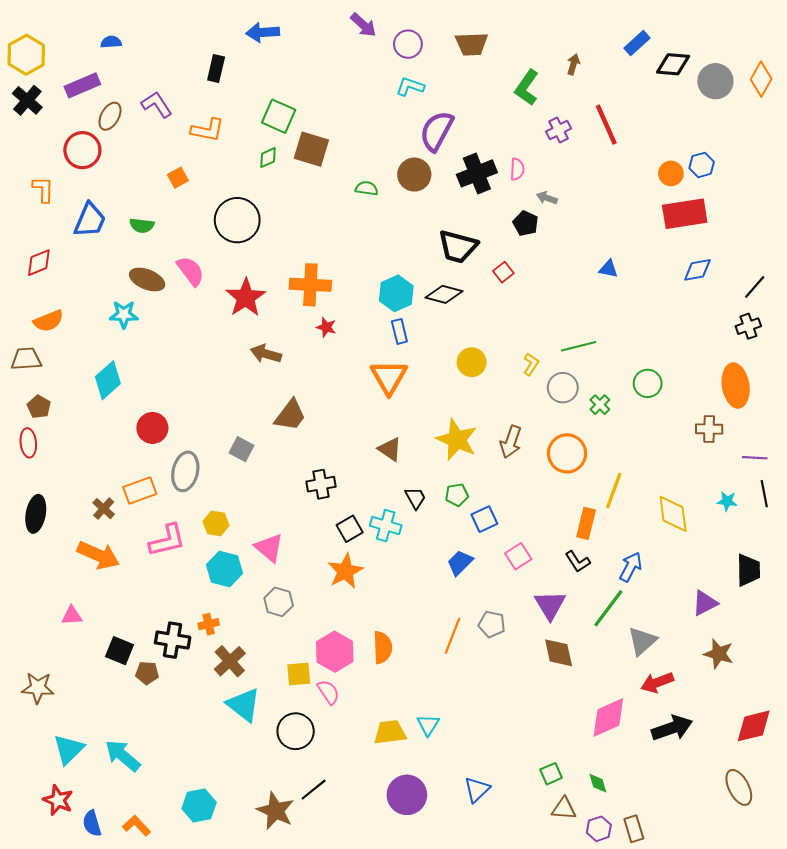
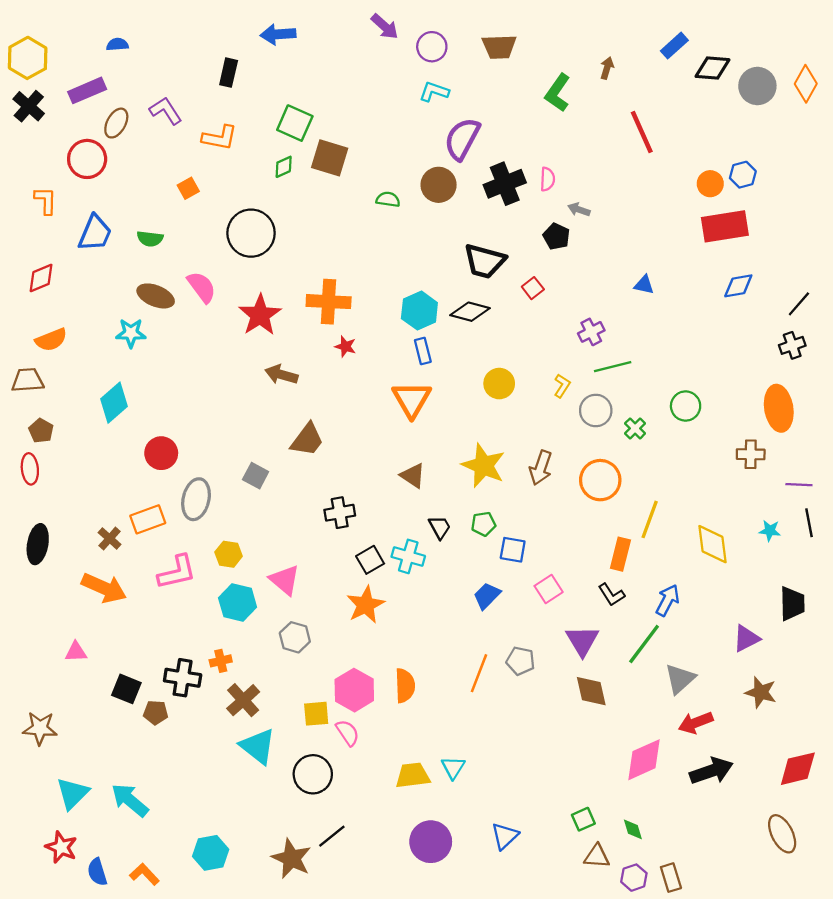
purple cross: (559, 130) -> (591, 332), moved
blue square: (484, 519) -> (513, 550), turned 35

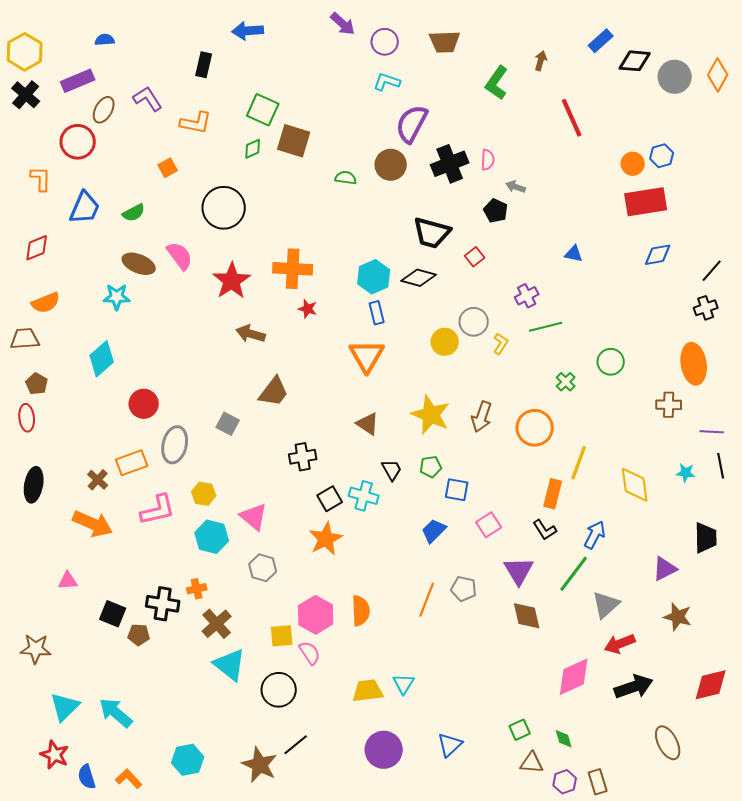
green semicircle: (150, 239) -> (134, 213), turned -35
gray circle: (596, 410) -> (474, 322), moved
brown ellipse: (782, 834) -> (668, 743), moved

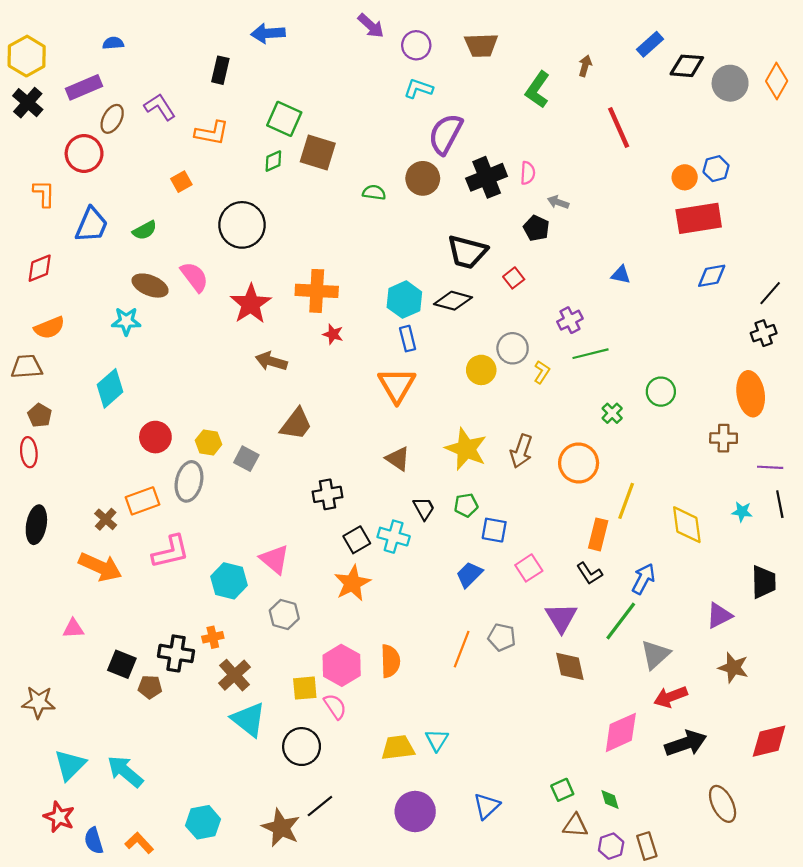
yellow hexagon: (204, 494) -> (208, 442), moved

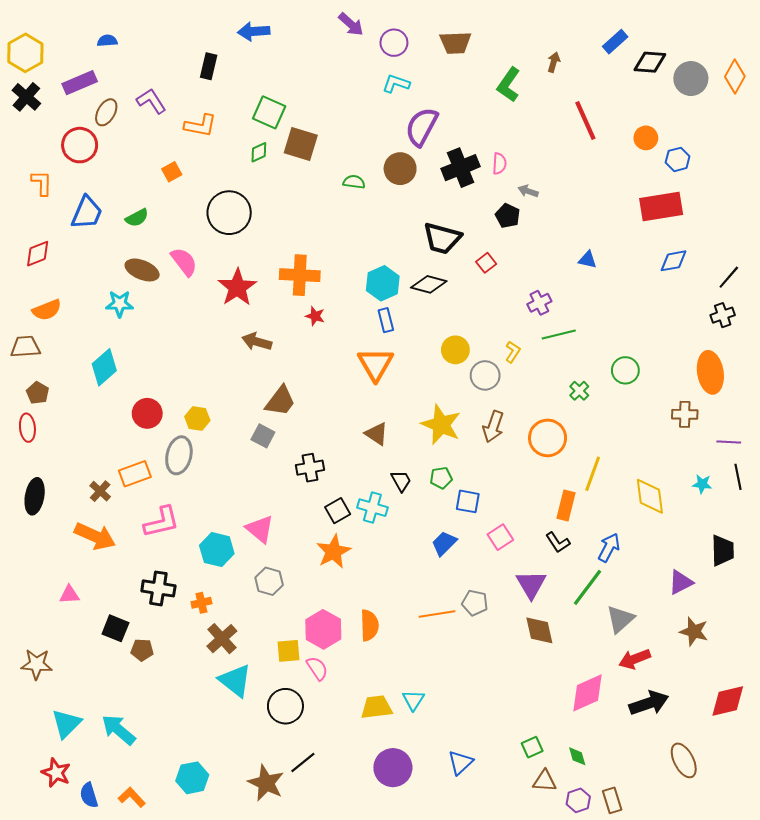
orange circle: (685, 177) -> (646, 138), moved
gray circle: (513, 348) -> (485, 375), moved
gray square: (246, 459) -> (263, 436), moved
orange line: (462, 649) -> (437, 614), turned 60
black cross: (176, 653) -> (158, 588), moved

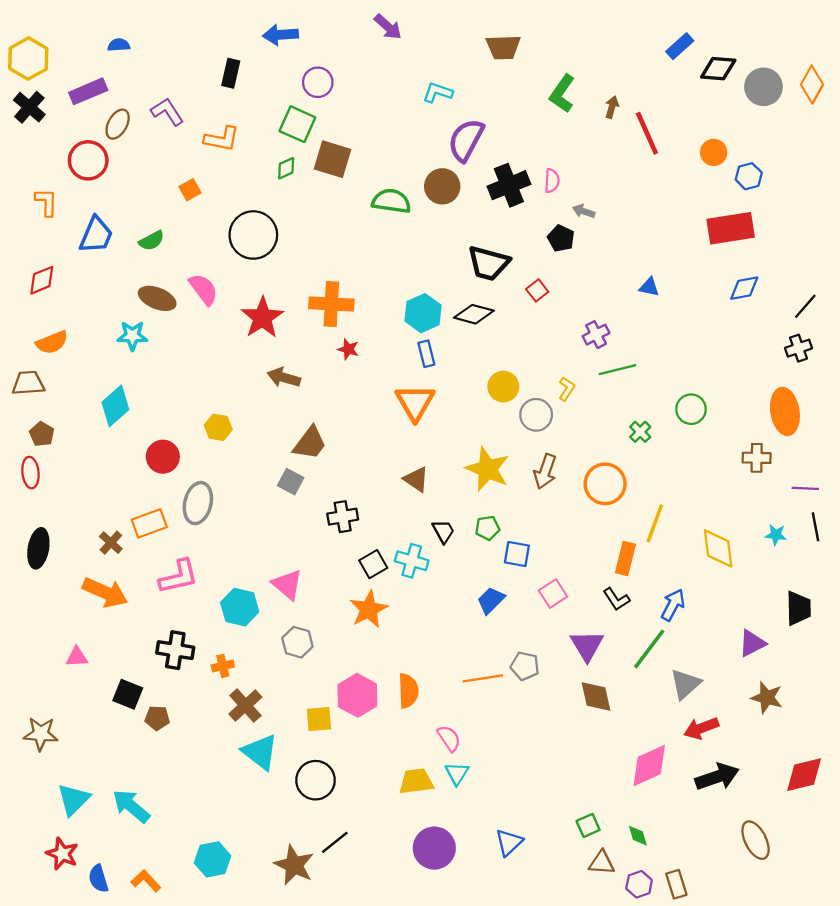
purple circle: (394, 43) -> (318, 82), moved
brown arrow: (554, 62) -> (612, 107), moved
green semicircle: (354, 182) -> (391, 201), size x1.6
yellow hexagon: (197, 418) -> (218, 427), moved
pink semicircle: (317, 668) -> (449, 738), moved

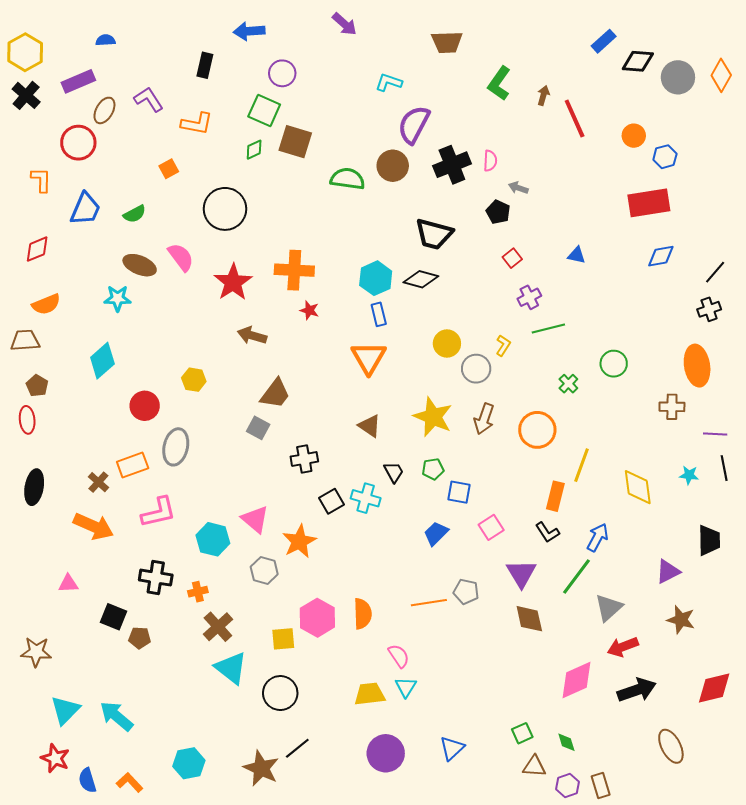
red square: (537, 290) -> (512, 258), moved
orange star: (369, 609) -> (299, 541), moved

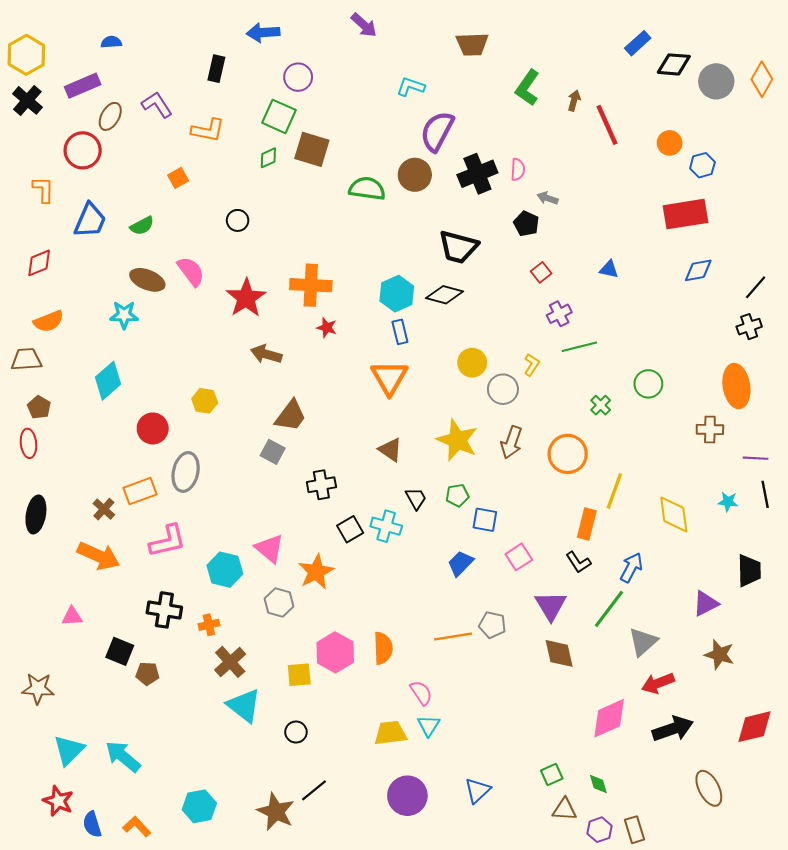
black circle: (225, 209) -> (238, 220), size x0.5
black circle: (280, 693) -> (296, 732), size x0.6

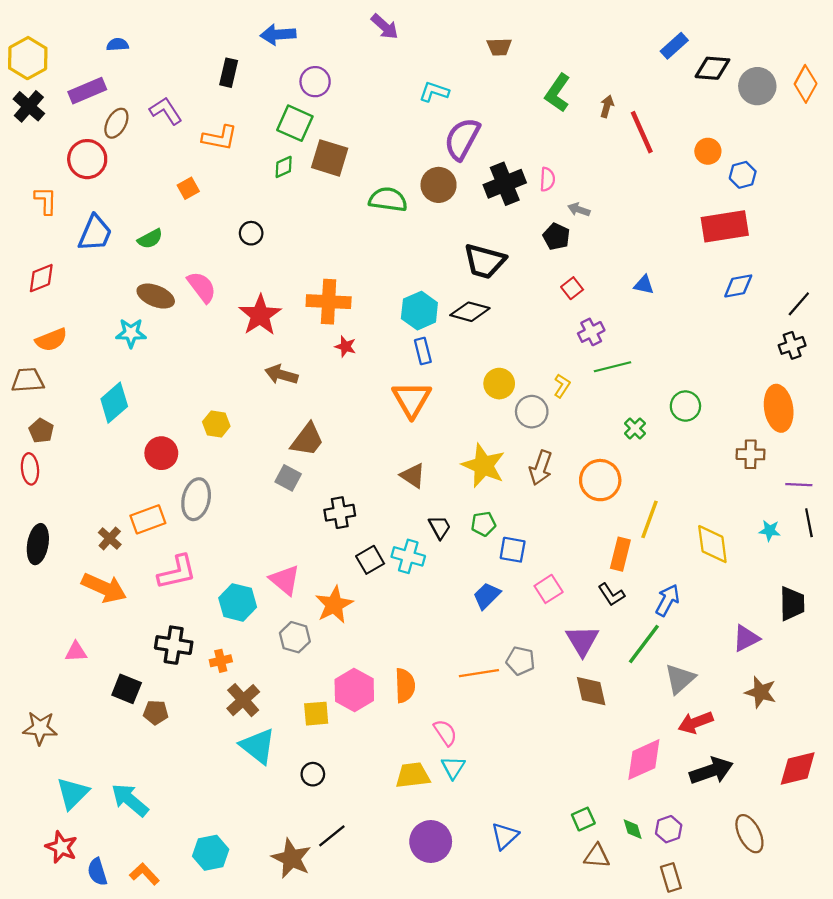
brown trapezoid: (472, 44) -> (499, 47), size x0.7
purple hexagon: (600, 830) -> (669, 829), moved

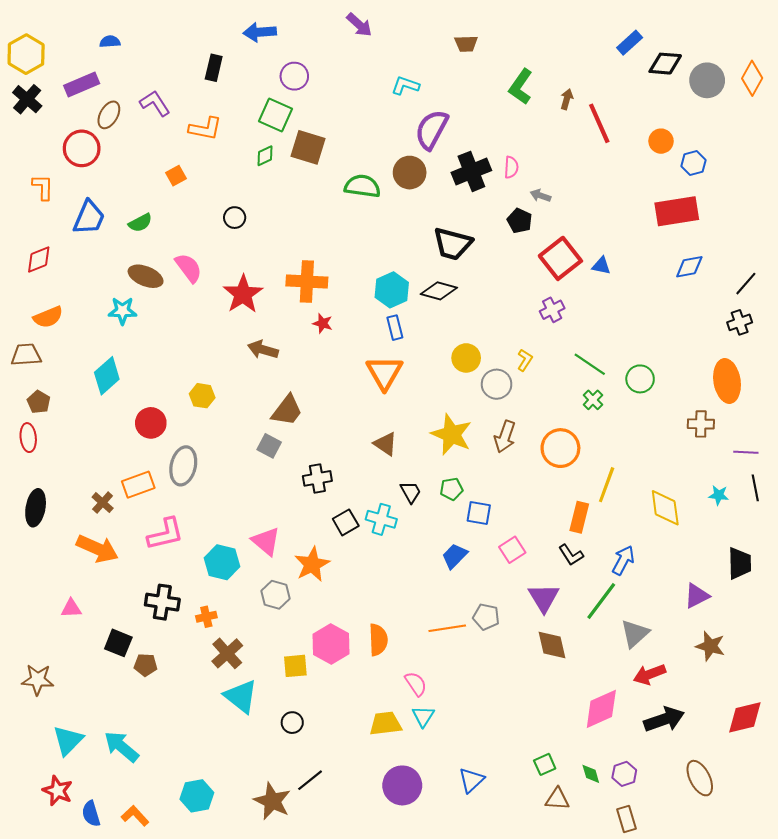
red square: (572, 288) -> (560, 258), moved, size x2.0
green line: (613, 367) -> (590, 364), moved, turned 48

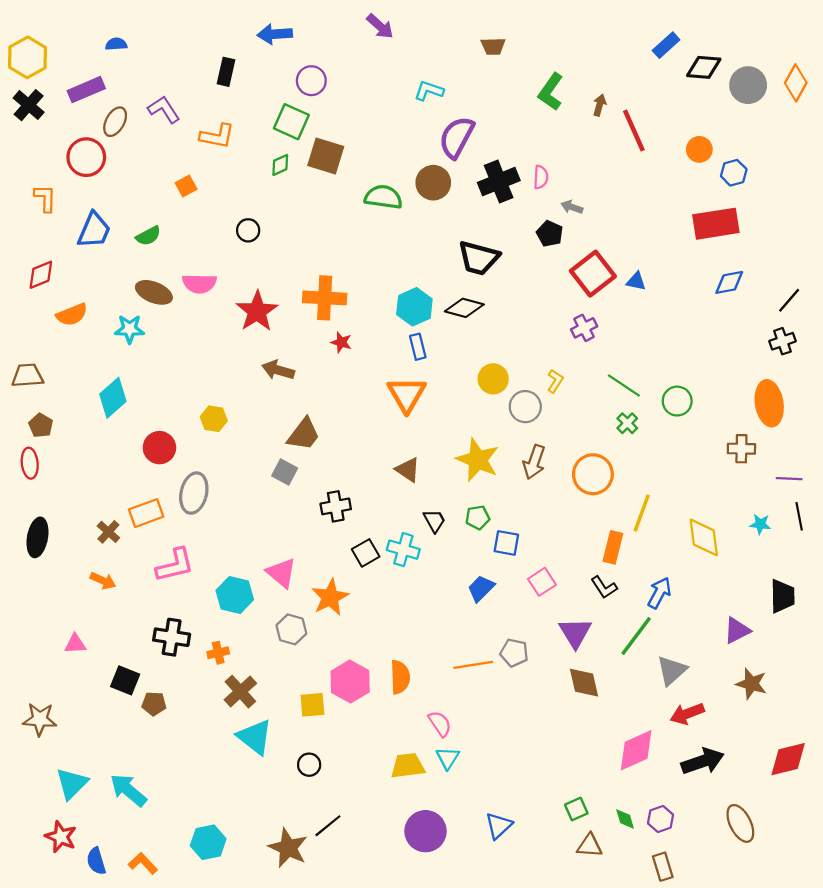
pink semicircle: (189, 268) -> (199, 284), turned 128
orange semicircle: (48, 317) -> (72, 315), moved
orange arrow: (97, 549) -> (103, 581), size x0.6

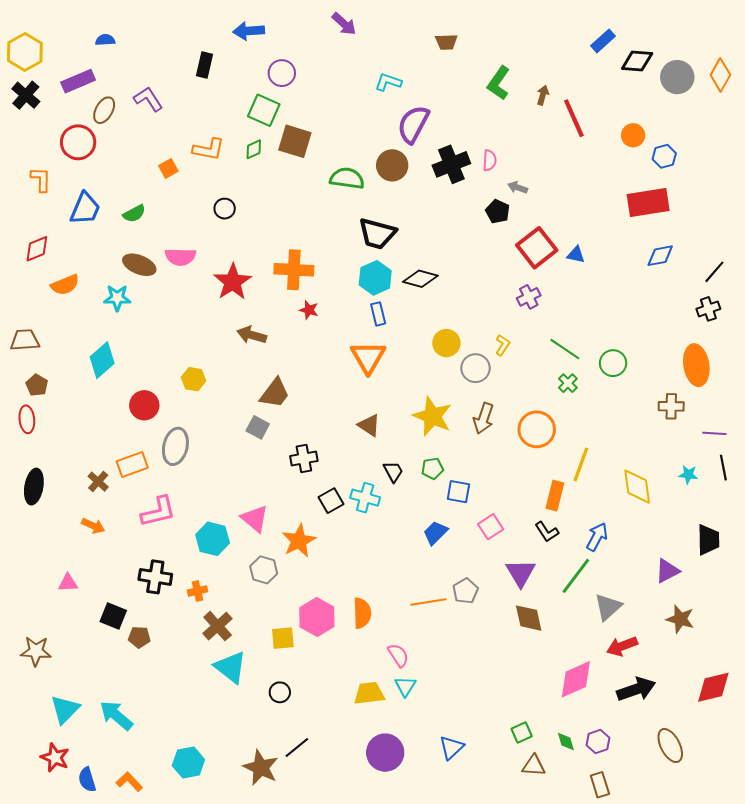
orange L-shape: (217, 136) -> (209, 149), moved
black trapezoid: (479, 258) -> (377, 234), moved
gray pentagon: (514, 653) -> (465, 591), turned 30

